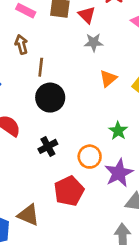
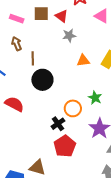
orange triangle: (108, 78) -> (83, 61), turned 40
black cross: (48, 146) -> (58, 124), moved
orange circle: (90, 157) -> (73, 108), moved

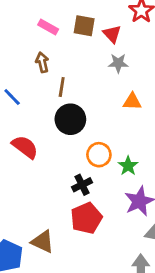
green star: (95, 98) -> (128, 166), moved
orange circle: (73, 108) -> (99, 155), moved

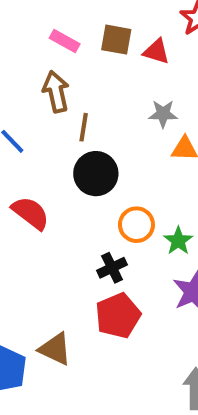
red triangle: (112, 34) -> (156, 51), turned -30
brown arrow: (42, 62) -> (56, 92), size x1.4
gray star: (118, 63) -> (163, 114), moved

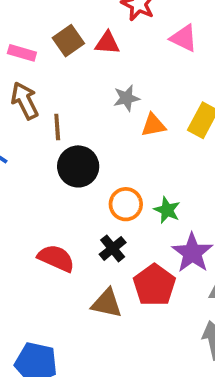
brown square: (116, 40) -> (68, 41), turned -32
red semicircle: (31, 213) -> (56, 258), moved
red pentagon: (118, 316) -> (154, 285), moved
brown triangle: (55, 349) -> (107, 303), moved

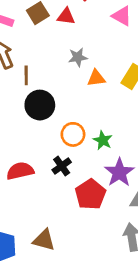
red semicircle: (56, 258) -> (20, 171), turned -40
brown triangle: (107, 303) -> (44, 240), moved

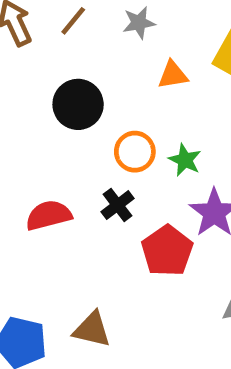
brown line: (26, 75) -> (73, 21), moved, turned 42
orange triangle: (96, 78) -> (173, 75), moved

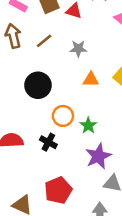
black cross: (118, 205) -> (48, 142), turned -35
red pentagon: (167, 251) -> (58, 190), moved

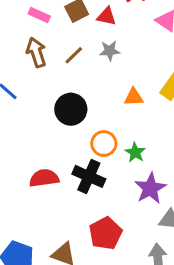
gray star: (78, 49) -> (110, 51), moved
black cross: (48, 142) -> (89, 176), size x1.5

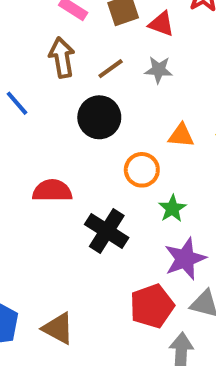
black circle: (71, 109) -> (99, 117), moved
orange circle: (104, 144) -> (142, 170), moved
red semicircle: (44, 178) -> (52, 191), moved
red pentagon: (105, 233) -> (152, 306), moved

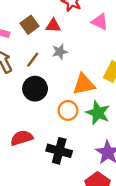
orange triangle: (181, 135) -> (84, 84), size x1.5
green star: (172, 209) -> (98, 113), moved, size x1.5

